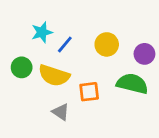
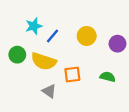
green semicircle: (132, 84) -> (108, 77), moved, size x0.6

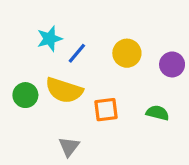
green circle: (17, 55) -> (25, 95), moved
gray triangle: (49, 91) -> (69, 147), moved, turned 32

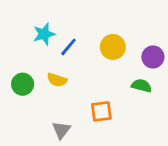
yellow semicircle: (64, 90) -> (57, 80), size x0.6
orange square: (106, 110) -> (101, 111), moved
green semicircle: (158, 113) -> (141, 86), moved

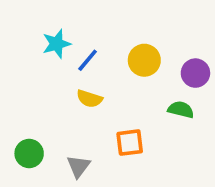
yellow semicircle: (57, 80) -> (89, 99), moved
green circle: (23, 84) -> (29, 153), moved

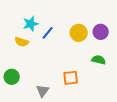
purple circle: (195, 73) -> (101, 32), moved
yellow semicircle: (89, 99) -> (22, 42), moved
green circle: (29, 153) -> (12, 77), moved

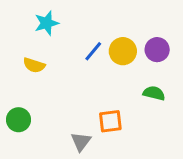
cyan star: (31, 24) -> (47, 23), moved
blue line: (48, 33) -> (93, 51), moved
gray triangle: (43, 91) -> (81, 142), moved

